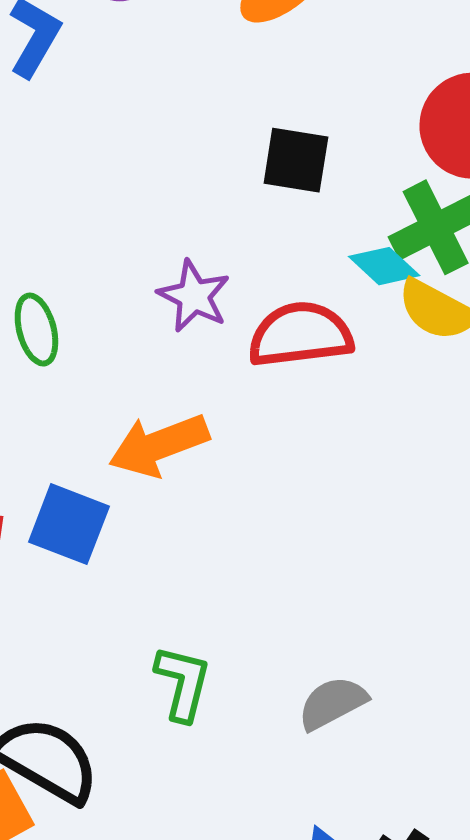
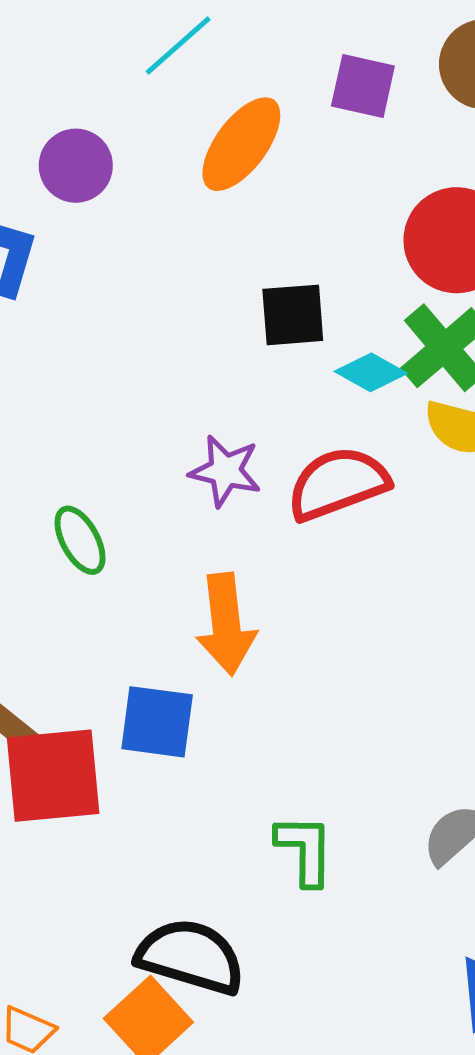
cyan diamond: (384, 266) -> (371, 372), moved
orange arrow: (159, 445) -> (226, 624), turned -62

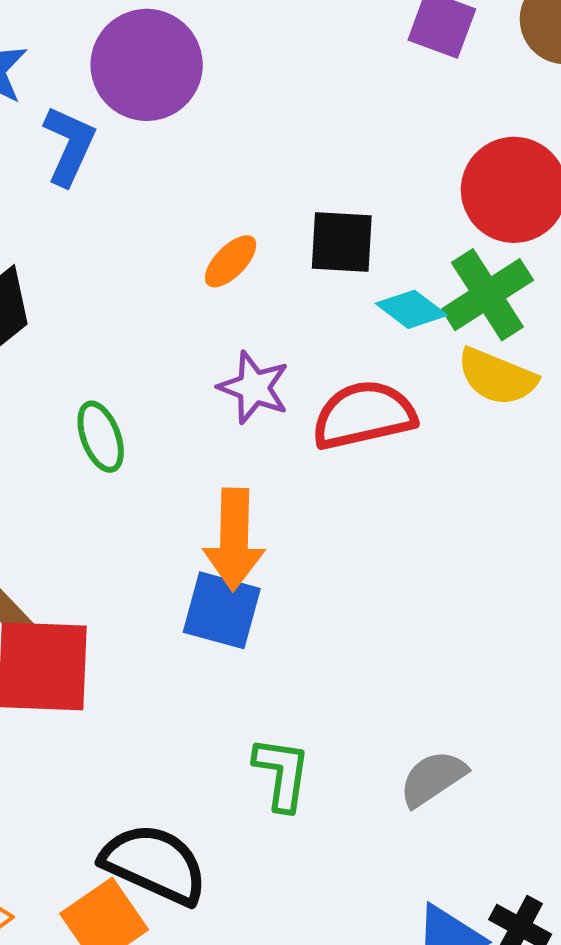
orange ellipse: (241, 144) -> (231, 261), moved, size x0.6
purple circle: (76, 166) -> (147, 65), size x1.5
blue square: (157, 722) -> (222, 610), moved

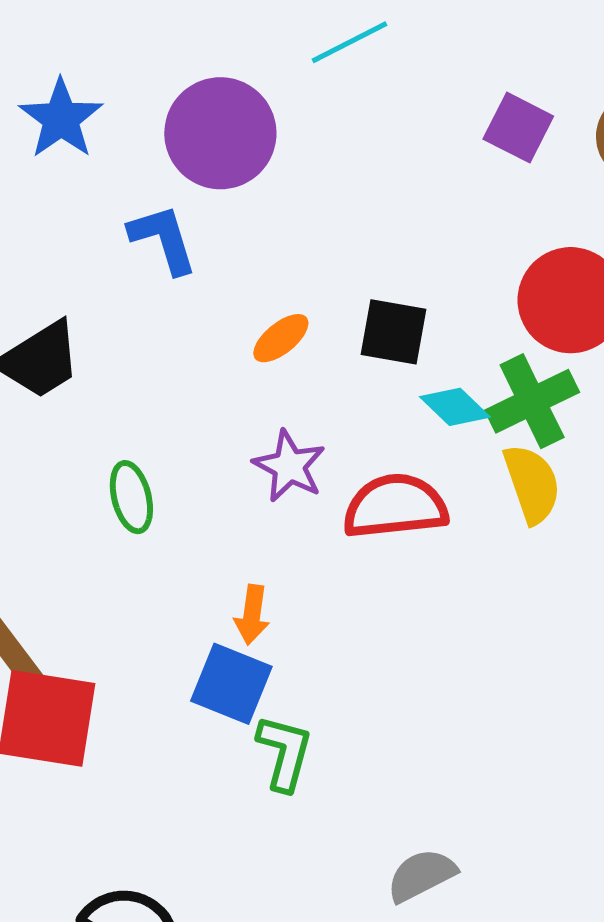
blue L-shape: (69, 145) -> (163, 239), moved, turned -48
yellow semicircle: (497, 377) -> (532, 484), turned -138
orange arrow: (234, 539) -> (252, 615), size x0.6
green L-shape: (282, 774) -> (284, 753), moved

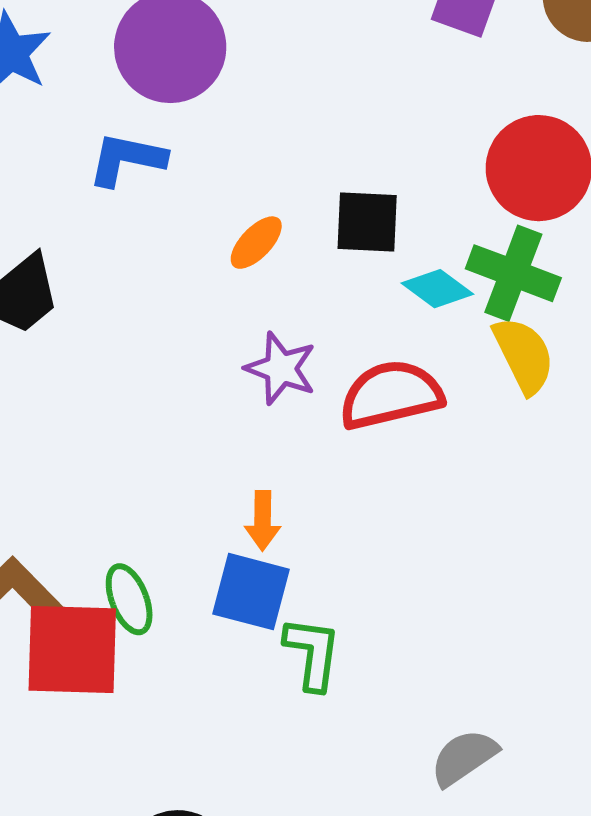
blue L-shape: (163, 239) -> (127, 159), turned -54
green cross: (532, 401) -> (513, 273), turned -36
green ellipse: (131, 497) -> (129, 599), moved

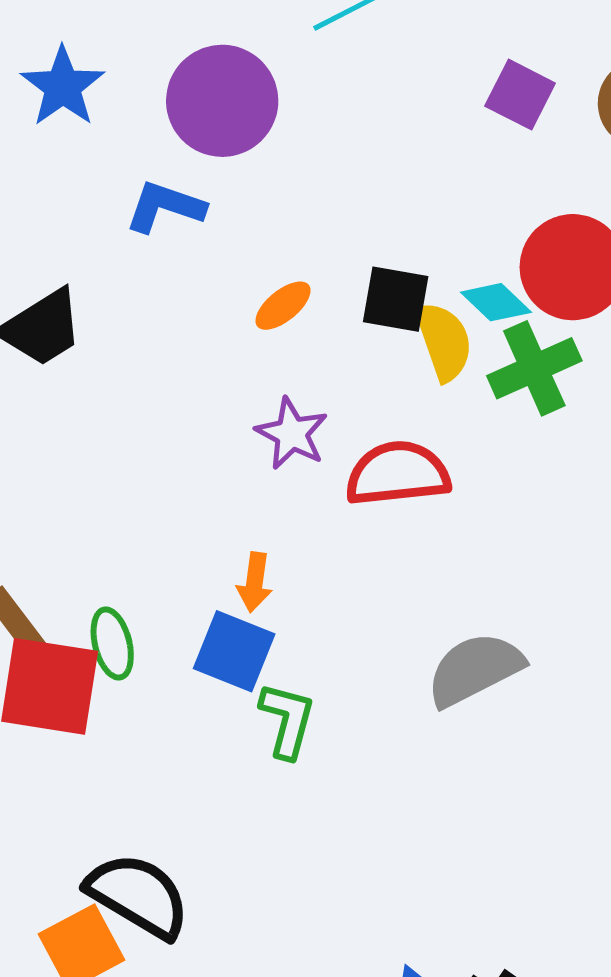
green cross: (513, 273) -> (534, 368), turned 38
cyan diamond: (437, 289) -> (496, 302), moved
yellow semicircle: (524, 355) -> (444, 341), moved
gray semicircle: (464, 757) -> (475, 669), moved, size x1.4

